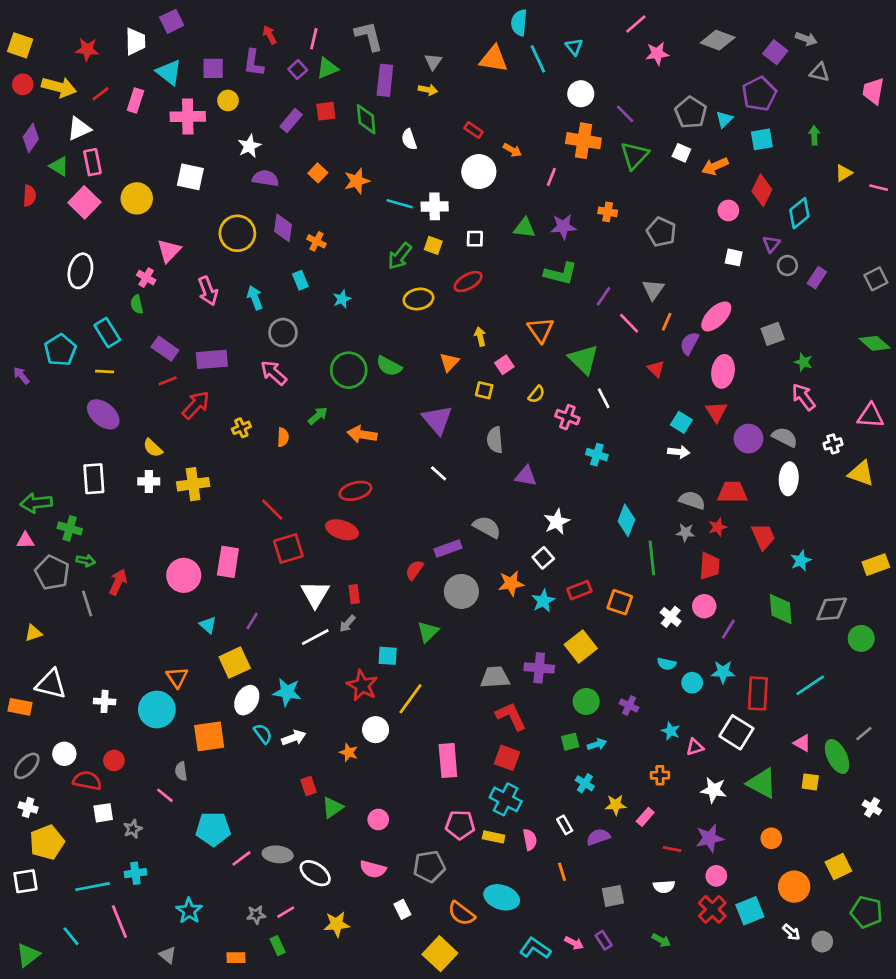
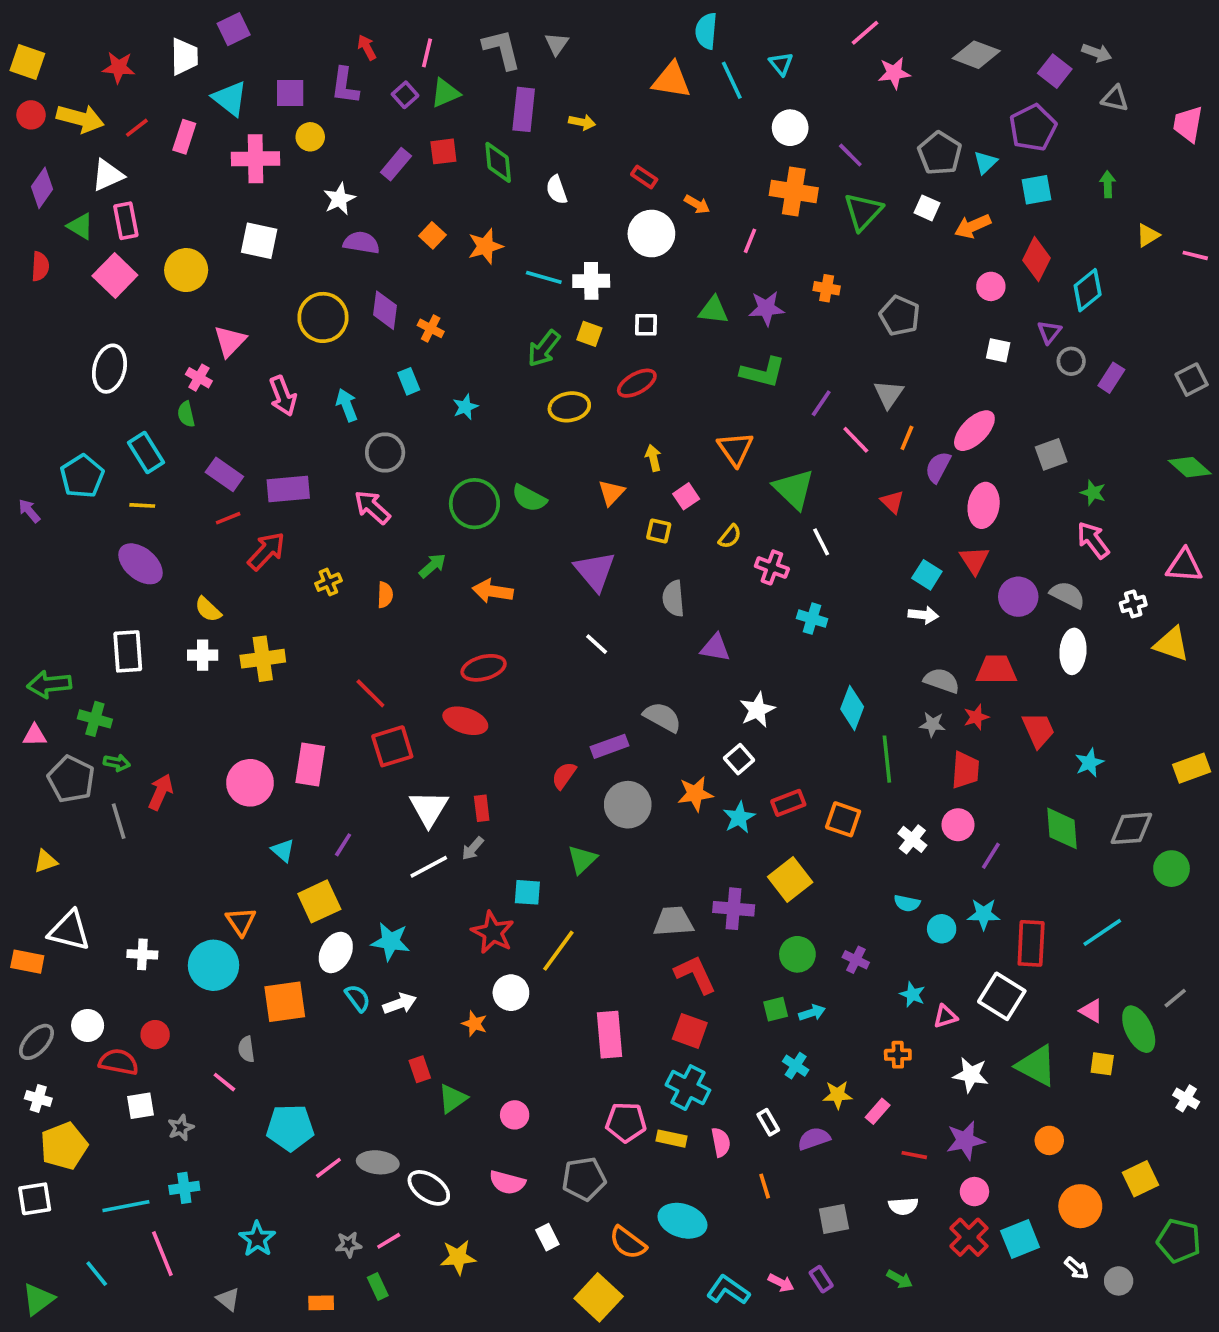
gray triangle: (433, 62) -> (557, 44), moved

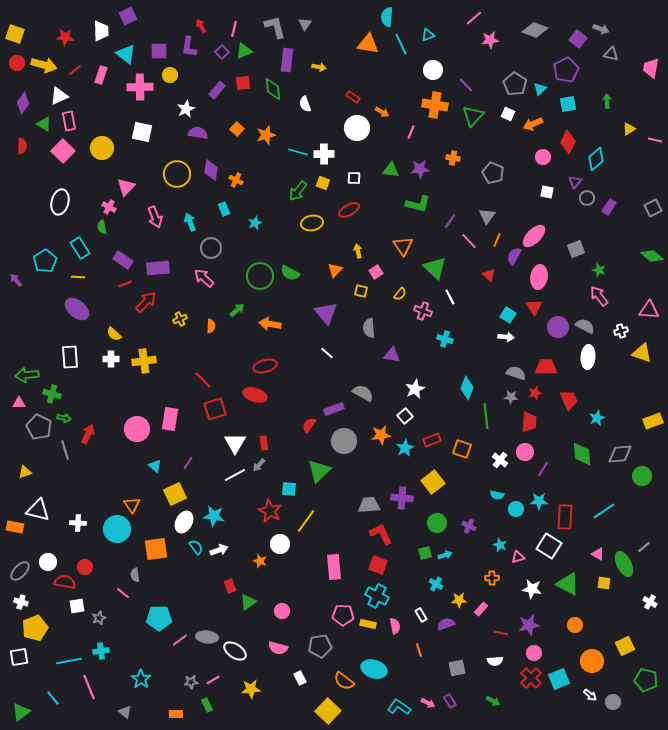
cyan triangle: (781, 64) -> (428, 35), turned 48
green triangle: (582, 859) -> (319, 471), size x1.4

